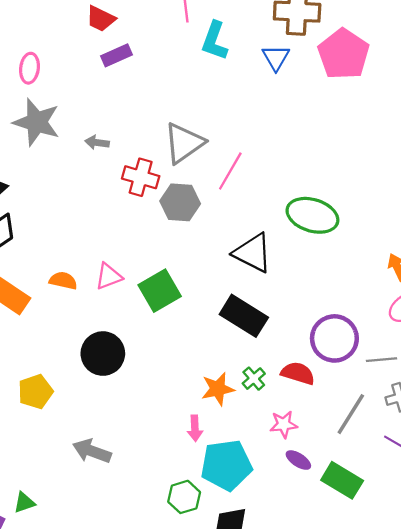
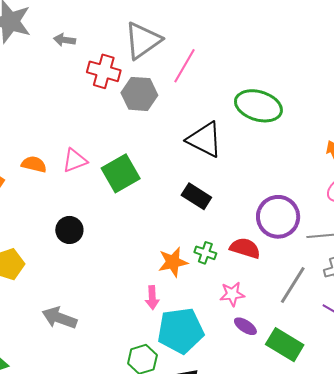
black rectangle: (244, 316) -> (196, 196), size x0.7
black circle: (103, 354) -> (69, 230), size x0.7
green cross: (254, 379) -> (205, 253), turned -30

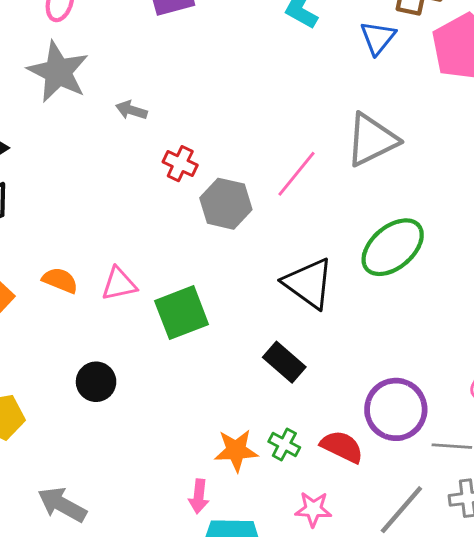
gray triangle: (143, 41) -> (372, 140), moved
red cross: (104, 71) -> (180, 164), size x0.7
green ellipse: (258, 106) -> (393, 247), turned -66

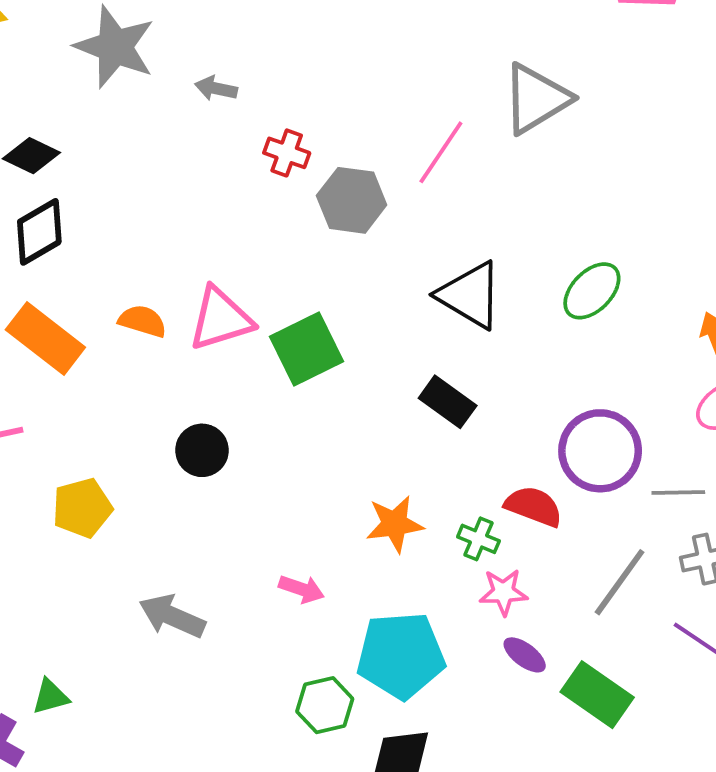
green ellipse: (393, 247) -> (592, 291), moved, size x0.7
pink triangle: (119, 284) -> (221, 319), size x1.4
green cross: (284, 444) -> (478, 539), moved
pink arrow: (199, 496) -> (302, 589), moved, turned -72

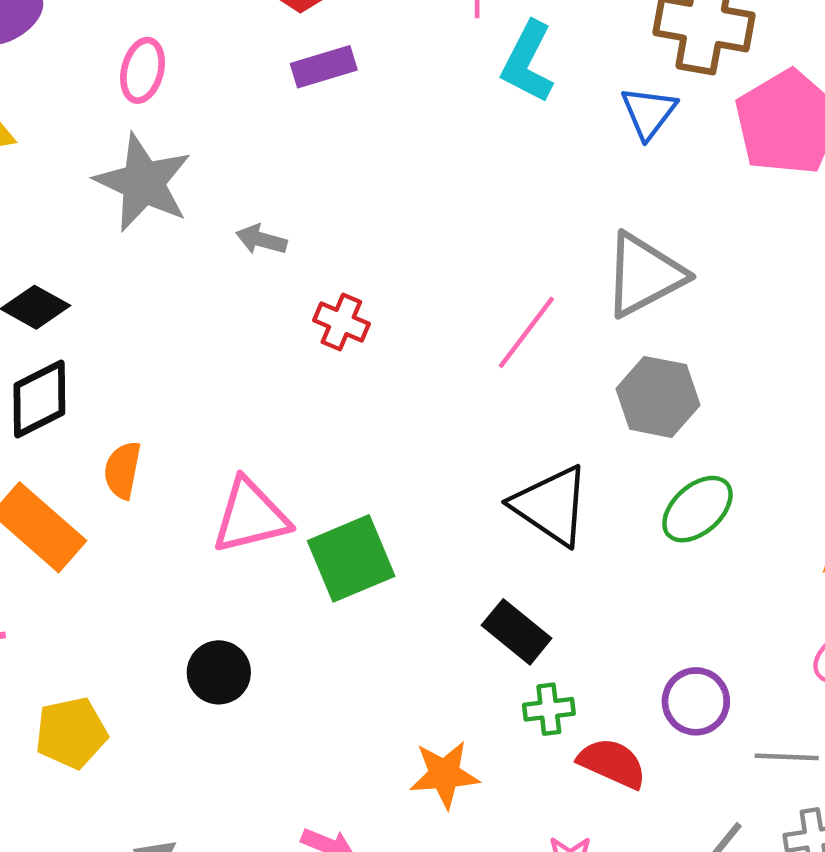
gray hexagon: (352, 200) -> (658, 397), moved
orange semicircle: (143, 321) -> (122, 470), moved, turned -99
purple circle: (600, 451) -> (696, 701), size x0.7
green cross: (478, 539) -> (549, 709), moved, turned -33

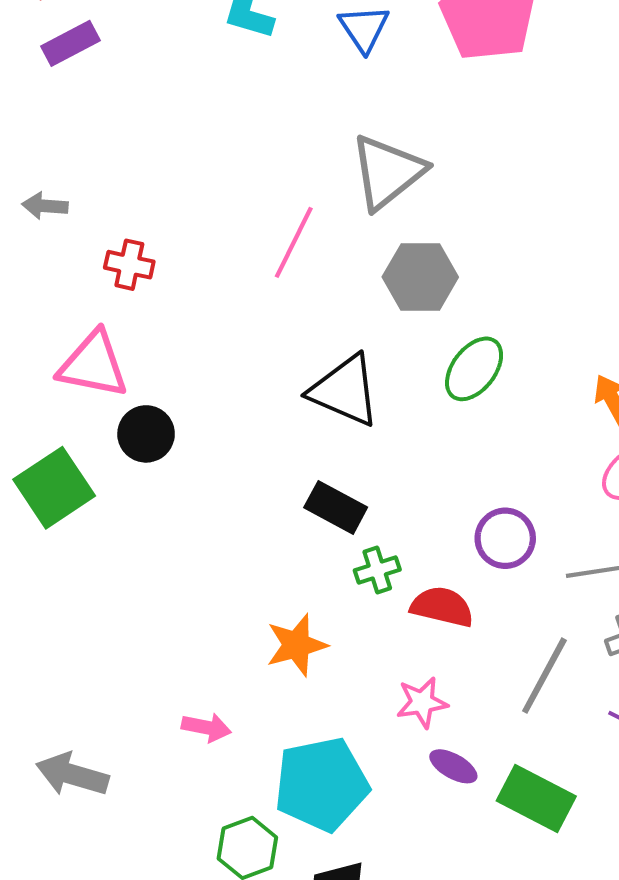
pink triangle: (250, 516) -> (93, 365), moved, turned 36
green square: (351, 558) -> (54, 488), moved
black circle: (219, 672) -> (146, 434), moved

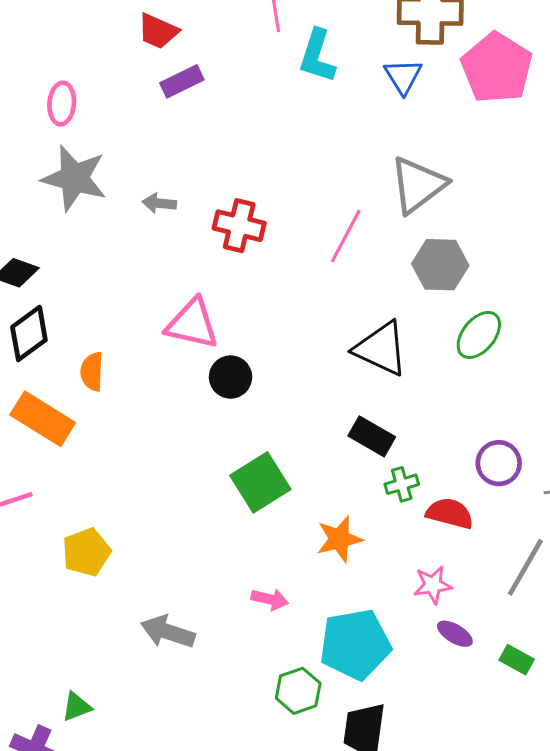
red cross: (129, 265) -> (239, 226), moved, size x1.4
green square: (54, 488) -> (260, 482), moved
green rectangle: (536, 799) -> (517, 660), size x0.6

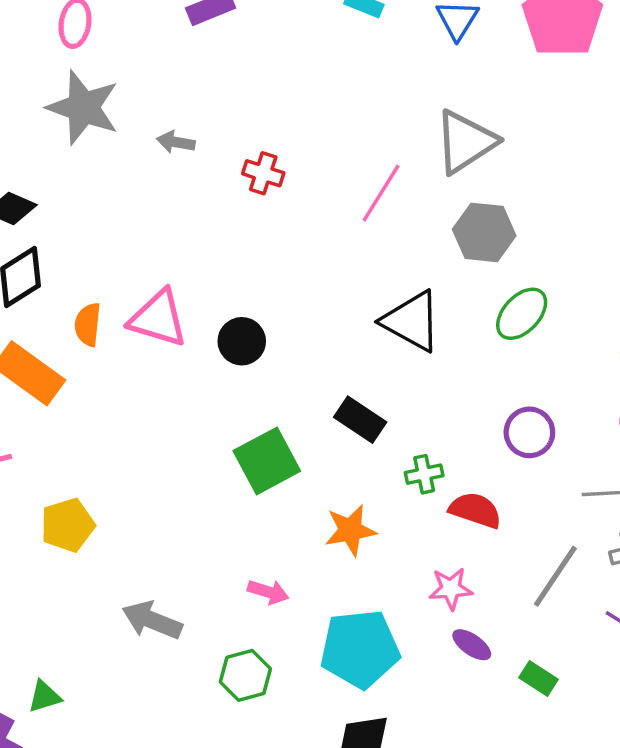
red cross: (239, 226) -> (263, 173), size x0.7
pink triangle: (192, 324) -> (158, 318), moved
black rectangle: (372, 436) -> (360, 420), moved
purple circle: (499, 463) -> (529, 432), moved
green hexagon: (298, 691) -> (245, 675), moved

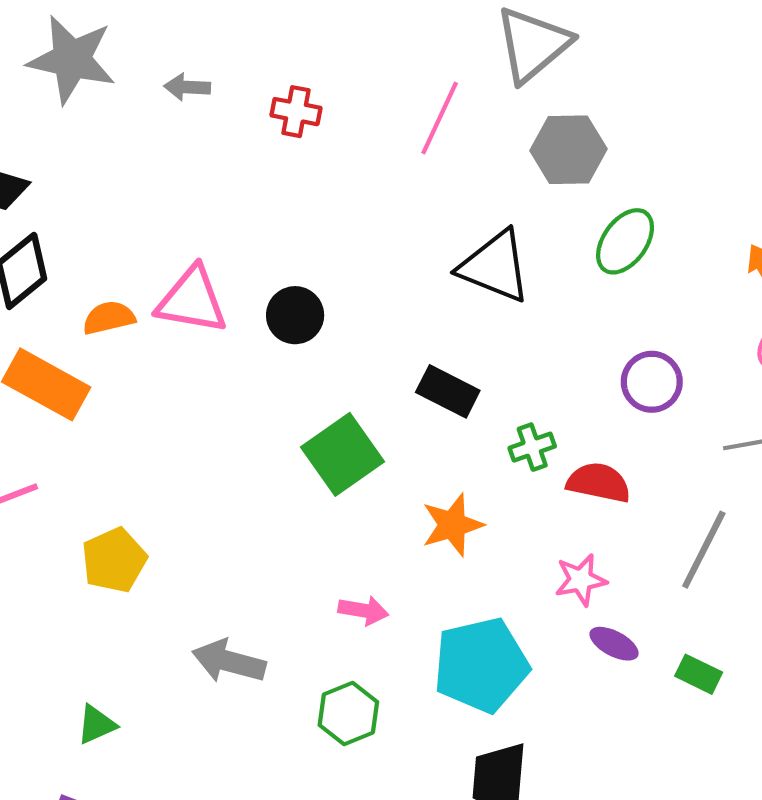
orange semicircle: (88, 324) -> (109, 318), turned 78
green triangle: (45, 697) -> (96, 724), moved

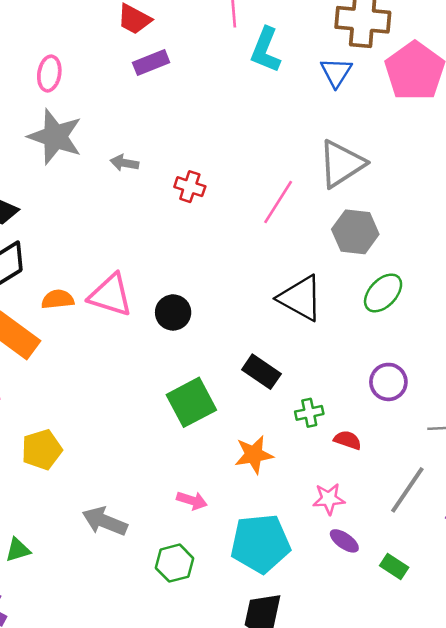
red semicircle: (599, 483) -> (348, 440), size x0.7

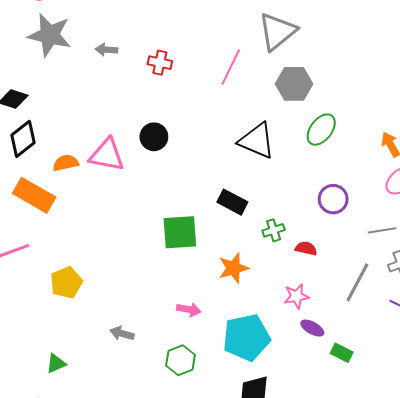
black circle: (173, 312) -> (154, 137), moved
green square: (191, 402) -> (180, 232), turned 30
gray arrow: (105, 521) -> (122, 333), size x0.7
green rectangle: (394, 566) -> (342, 353), moved

